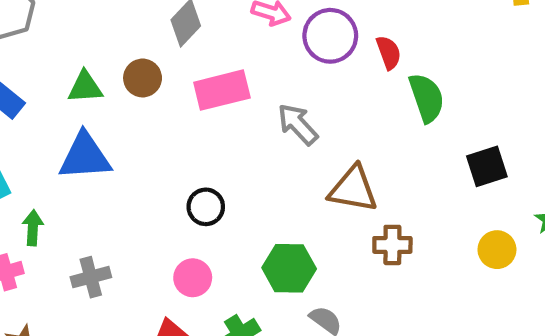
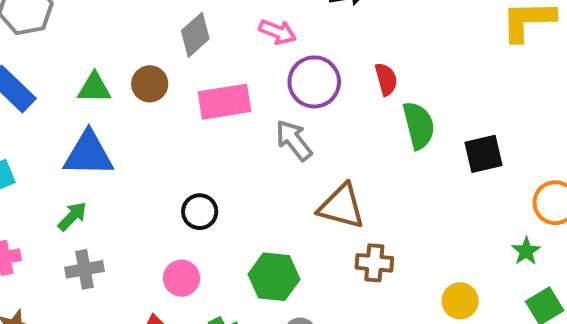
purple circle: (330, 36) -> (314, 82), moved
black square: (487, 166) -> (484, 154), moved
green arrow: (33, 228) -> (72, 216), moved, turned 36
yellow circle: (497, 250) -> (460, 301), moved

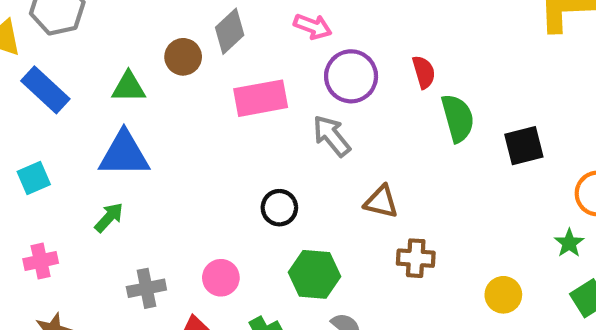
brown circle: (150, 84) -> (183, 57), moved
brown triangle: (341, 206) -> (381, 202), size x0.7
black circle: (200, 212) -> (279, 208), moved
gray cross: (85, 269) -> (146, 288), moved

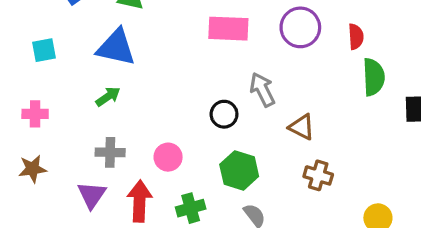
gray arrow: (332, 136) -> (262, 90), moved
green arrow: (109, 217) -> (108, 97), moved

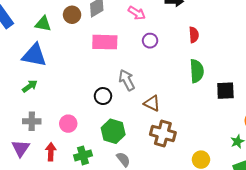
purple circle: (300, 27) -> (150, 41), size x0.6
red semicircle: (356, 37) -> (194, 35), moved
brown cross: (318, 175) -> (163, 134), size x1.4
red arrow: (140, 201) -> (51, 152), size x0.7

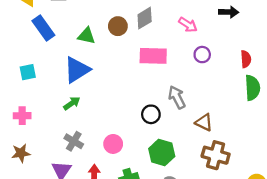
red semicircle: (194, 35) -> (246, 59), moved
blue triangle: (34, 55) -> (77, 70), turned -44
gray cross: (32, 121) -> (74, 141), turned 30

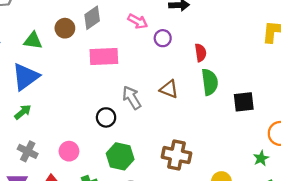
purple circle: (202, 55) -> (163, 38), moved
brown triangle: (204, 122) -> (169, 89), moved

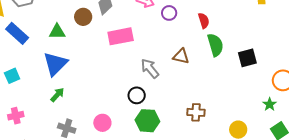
black circle: (106, 117) -> (137, 95), moved
brown cross: (176, 155) -> (196, 112), size x0.7

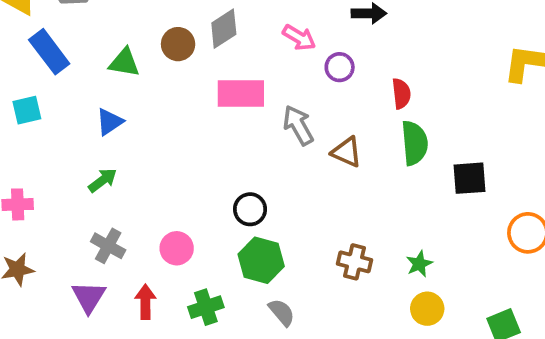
blue triangle: (55, 64) -> (110, 122), size x0.6
gray arrow: (150, 68) -> (298, 125), moved
cyan square: (12, 76) -> (27, 110), moved
green star: (270, 104) -> (419, 264), moved

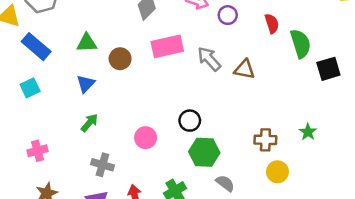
brown circle: (178, 44) -> (120, 59), moved
green semicircle: (415, 143) -> (301, 44), moved
pink circle: (177, 248) -> (146, 138), moved
yellow circle: (427, 309) -> (277, 172), moved

